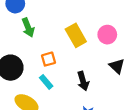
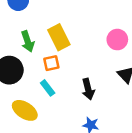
green arrow: (28, 28) -> (28, 41), moved
yellow rectangle: (76, 35) -> (59, 37), moved

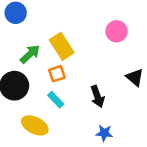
pink circle: (117, 40) -> (117, 31), moved
green arrow: (28, 41) -> (30, 54), turned -108

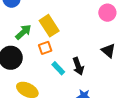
pink circle: (117, 31) -> (107, 13), moved
cyan rectangle: (56, 100) -> (58, 68), moved

